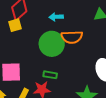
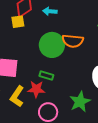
cyan arrow: (56, 17) -> (50, 11), moved

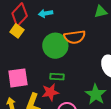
yellow square: (18, 22) -> (17, 31), turned -32

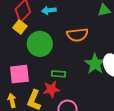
green circle: (55, 46) -> (40, 44), moved
green star: (96, 94) -> (95, 64), moved

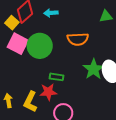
yellow square: (20, 27) -> (12, 23), moved
pink square: (19, 74) -> (18, 44), moved, turned 30

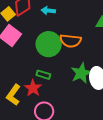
green circle: (40, 46) -> (49, 44), moved
red star: (48, 92) -> (33, 88), turned 30

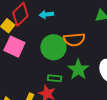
green star: (81, 73) -> (78, 69), moved

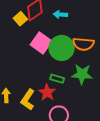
pink square: (14, 47) -> (41, 43), moved
green star: (78, 69) -> (82, 74), turned 30

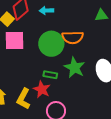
pink square: (41, 43) -> (14, 40), moved, turned -30
green star: (82, 74) -> (75, 68), turned 30

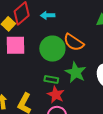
orange semicircle: (73, 37) -> (74, 42), turned 35
red star: (42, 89) -> (56, 95), moved

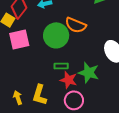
green star: (76, 72) -> (89, 73), moved

